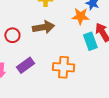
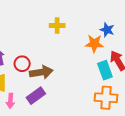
brown arrow: (43, 27) -> (41, 72), moved
orange cross: (63, 67) -> (106, 98), moved

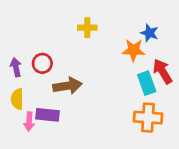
red circle: (22, 64) -> (42, 63), moved
purple rectangle: (36, 96) -> (48, 115), moved, turned 42

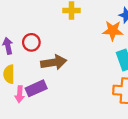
purple rectangle: (48, 115) -> (36, 88), turned -30

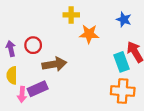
orange star: (113, 31) -> (89, 34), moved

